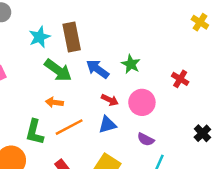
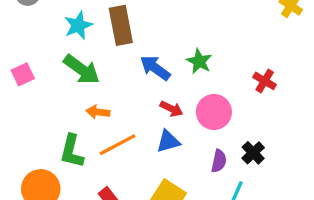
green arrow: (58, 70) -> (82, 70), moved
black cross: (202, 133) -> (253, 153), moved
purple semicircle: (146, 139) -> (219, 161), turned -105

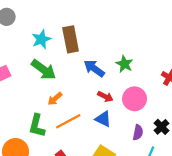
orange arrow: (98, 112) -> (55, 99), turned -48
blue triangle: (168, 141) -> (103, 119), turned 42

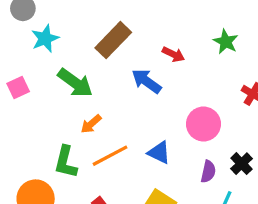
cyan star: (41, 39) -> (45, 38), moved
brown rectangle: (71, 39) -> (113, 40), turned 55
green star: (124, 64) -> (226, 42), moved
red arrow: (105, 97) -> (173, 54), moved

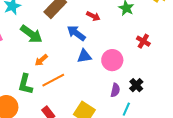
blue triangle: (159, 153) -> (84, 56), moved, turned -35

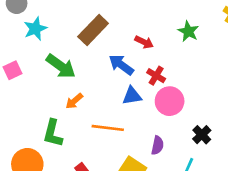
red cross: (143, 41) -> (156, 76), moved
orange line: (53, 80) -> (108, 128), moved, turned 35
purple semicircle: (115, 90) -> (157, 145), moved

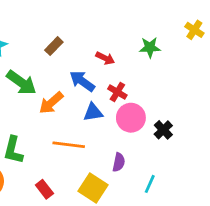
brown rectangle: (93, 30) -> (54, 46), size x0.6
green star: (188, 31) -> (150, 47), turned -30
orange arrow: (74, 101) -> (51, 103), moved, size x1.4
black cross: (202, 135) -> (163, 130), moved

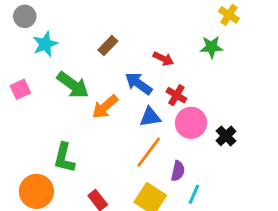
yellow cross: (194, 30) -> (229, 15), moved
orange line: (69, 145) -> (149, 152), moved, turned -60
cyan line: (150, 184) -> (194, 194), moved

